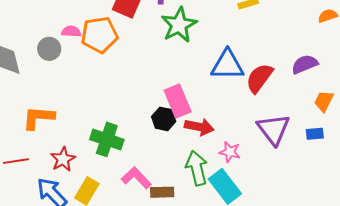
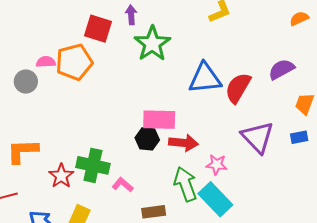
pink rectangle: (178, 101) -> (159, 120), turned -60
red star: (63, 159) -> (61, 176), moved
pink L-shape: (136, 178) -> (123, 185), moved, size x0.7

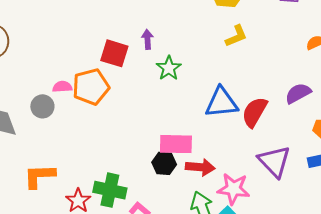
green star: (152, 44) -> (169, 68), size x0.7
pink star: (217, 165) -> (233, 189), size x1.5

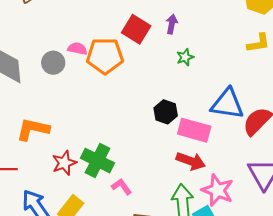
green star: (169, 68) -> (185, 57), size x0.7
pink rectangle: (176, 144) -> (194, 130), moved
black hexagon: (164, 163) -> (166, 112), moved

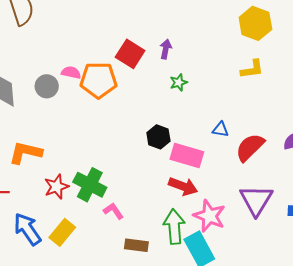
blue triangle: (227, 104) -> (220, 130), size x0.5

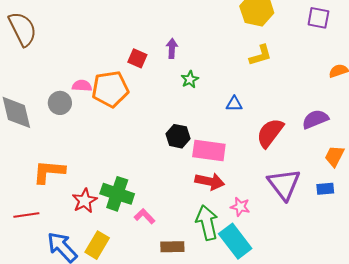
red square: (130, 54) -> (137, 58), size x0.7
blue triangle: (220, 130) -> (234, 104), moved
pink star: (209, 216) -> (240, 207), size x0.6

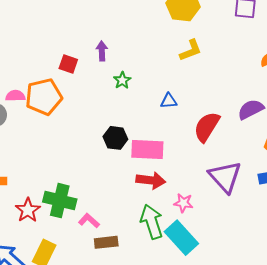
brown rectangle: (172, 247) -> (106, 242), moved

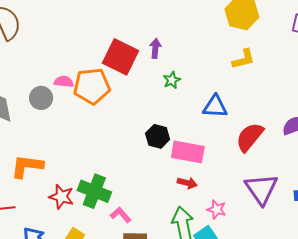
red square: (68, 64) -> (120, 57), size x1.8
blue triangle: (169, 101) -> (215, 107), size x1.5
red arrow: (151, 180) -> (187, 183), size x0.7
red star: (28, 210) -> (61, 197), turned -30

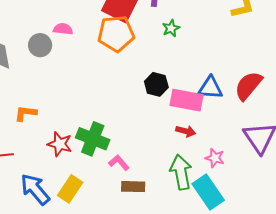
orange pentagon: (92, 86) -> (116, 34), moved
blue triangle: (215, 107) -> (210, 88), moved
orange L-shape: (27, 166) -> (26, 113), size x0.7

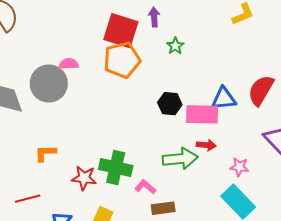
gray circle: (40, 45) -> (49, 84), size x1.6
green arrow: (181, 172) -> (180, 159), moved, turned 104

